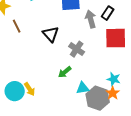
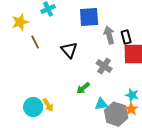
black rectangle: (108, 13) -> (126, 37), moved, turned -48
gray cross: (77, 49) -> (104, 66), moved

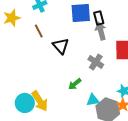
black rectangle: (126, 37) -> (99, 18), moved
brown line: (35, 42) -> (39, 31), moved
yellow arrow: (48, 105) -> (40, 101), size x1.5

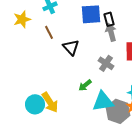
cyan triangle: (93, 100) -> (103, 101), size x1.6

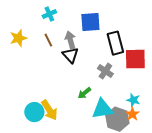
yellow star: (22, 19) -> (18, 38), moved
black rectangle: (109, 19) -> (115, 43), moved, size x1.6
gray arrow: (111, 32) -> (70, 40), moved

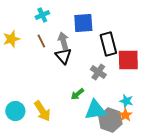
cyan circle: (34, 112) -> (15, 111), moved

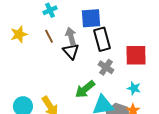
black rectangle: (108, 44) -> (102, 39), moved
green arrow: (77, 94) -> (85, 89), size x1.5
cyan star: (126, 101) -> (134, 88), moved

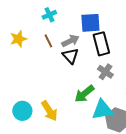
gray arrow: (71, 36) -> (70, 41), turned 78

